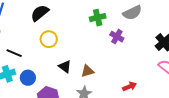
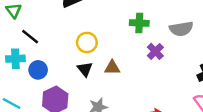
yellow circle: (49, 39) -> (87, 42), moved
brown triangle: (88, 71) -> (112, 68), moved

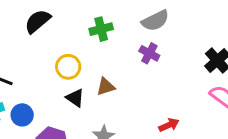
green cross: (139, 23) -> (101, 29), moved
gray semicircle: (181, 29) -> (155, 21), moved

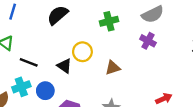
black triangle: (75, 98) -> (64, 66), moved

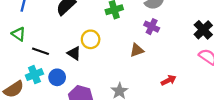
brown triangle: (113, 68) -> (137, 50), moved

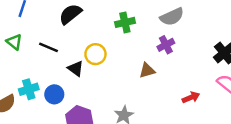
purple cross: (152, 27) -> (166, 45), turned 32
black line: (40, 51) -> (49, 47), moved
red arrow: (169, 80) -> (191, 97), moved

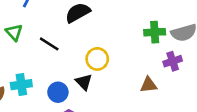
green cross: (125, 22) -> (155, 32), moved
black triangle: (76, 69) -> (84, 82), moved
blue circle: (54, 94) -> (58, 92), moved

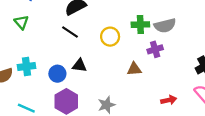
black line: (49, 44) -> (70, 32), moved
yellow circle: (97, 59) -> (110, 37), moved
black triangle: (84, 82) -> (79, 65), turned -40

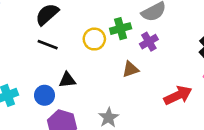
green cross: (140, 25) -> (121, 29), moved
red arrow: (169, 100) -> (178, 95), size x1.5

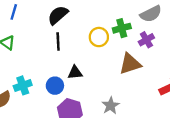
black line: (48, 45) -> (58, 41), turned 66
brown triangle: (130, 69) -> (130, 64), size x1.5

